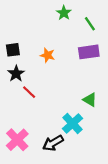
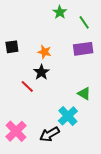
black star: (16, 74) -> (41, 72), moved

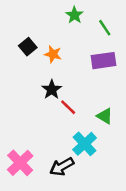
black square: (12, 47) -> (28, 47), moved, turned -32
orange star: (44, 52) -> (53, 54), moved
red line: (27, 86) -> (68, 107), moved

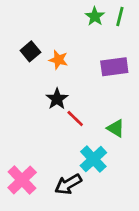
green star: (74, 15) -> (95, 16), moved
green line: (105, 28) -> (120, 16), moved, turned 48

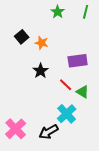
green star: (95, 16) -> (58, 12), moved
purple rectangle: (114, 67) -> (78, 61), moved
red line: (75, 118) -> (66, 85), moved

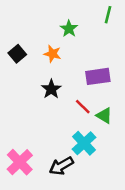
green star: (58, 12) -> (69, 29), moved
black square: (22, 37) -> (17, 54), moved

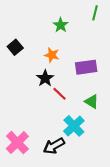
orange star: (53, 54) -> (52, 55), moved
red line: (83, 107) -> (60, 94), moved

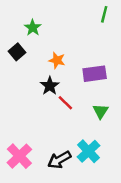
green star: (61, 25) -> (33, 28), moved
green triangle: (92, 102) -> (101, 111), turned 32
cyan cross: (74, 126) -> (88, 151), moved

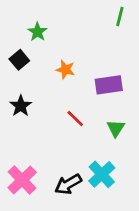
black star: (50, 86) -> (21, 106), moved

